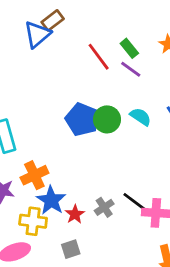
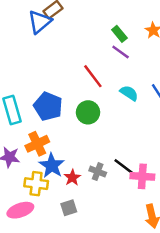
red line: (99, 57) -> (93, 76), moved
blue pentagon: (82, 119) -> (48, 106), moved
green circle: (107, 119) -> (88, 112), moved
gray cross: (104, 207) -> (98, 172), turned -35

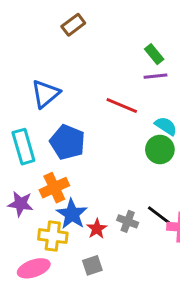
blue triangle: (40, 22) -> (45, 94), moved
purple line: (121, 52) -> (156, 76), turned -42
red line: (93, 76) -> (122, 105), turned -30
green circle: (88, 112) -> (160, 149), moved

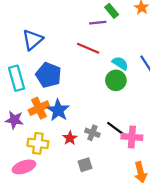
purple line: (156, 76) -> (98, 23), moved
blue star: (72, 214) -> (58, 110), moved
gray square: (92, 265) -> (85, 165), moved

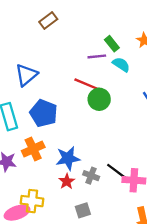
cyan semicircle: (120, 63) -> (121, 65), moved
green circle: (116, 80) -> (99, 99), moved
blue star: (58, 110) -> (68, 158), moved, turned 30
yellow cross: (38, 143) -> (32, 201), moved

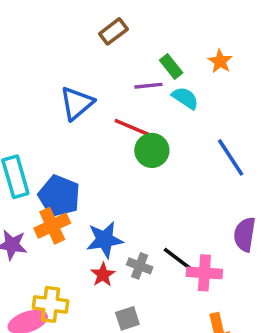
brown rectangle: (48, 21) -> (113, 31), moved
blue triangle: (26, 75) -> (77, 103), moved
blue pentagon: (44, 113) -> (59, 196), moved

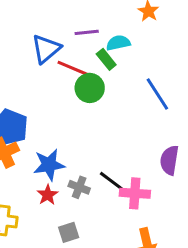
green rectangle: (171, 66) -> (106, 59), moved
cyan semicircle: (185, 98) -> (118, 43), turned -45
blue triangle: (77, 103) -> (46, 49), moved

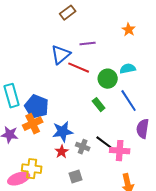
cyan semicircle: (118, 43) -> (128, 69), moved
green rectangle: (106, 59) -> (99, 105), moved
green circle: (90, 88) -> (108, 79), moved
blue line: (157, 94) -> (129, 101), moved

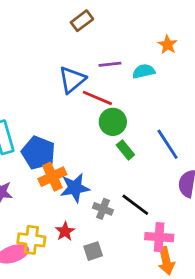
cyan semicircle: (128, 69) -> (144, 71), moved
green circle: (108, 79) -> (113, 122), moved
orange cross: (33, 124) -> (52, 177), moved
pink cross: (120, 151) -> (159, 237), moved
red star: (62, 152) -> (65, 231), moved

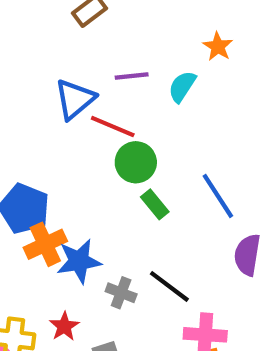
cyan semicircle: (144, 71) -> (182, 87), turned -45

